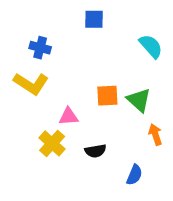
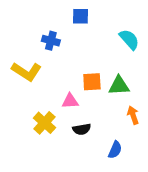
blue cross: (40, 48) -> (51, 41), moved
green triangle: (139, 100) -> (119, 86), turned -45
pink triangle: (69, 116) -> (70, 101), moved

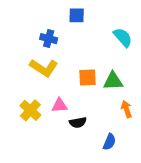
yellow L-shape: (27, 71) -> (44, 68), moved
pink triangle: (70, 101) -> (60, 105), moved
yellow cross: (44, 123) -> (30, 110), moved

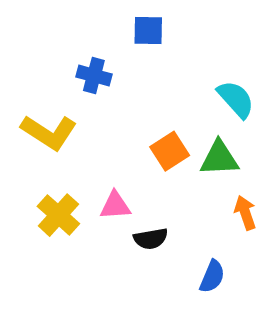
cyan semicircle: (123, 37) -> (236, 99), moved
yellow L-shape: (44, 68) -> (49, 132), moved
orange square: (88, 77) -> (170, 151), turned -30

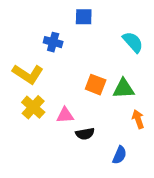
cyan semicircle: (236, 99) -> (133, 42), moved
orange square: (170, 151) -> (96, 85), turned -36
yellow cross: (58, 215) -> (33, 107), moved

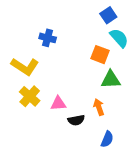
blue square: (84, 17) -> (108, 15), moved, turned -35
orange square: (96, 85) -> (100, 55), moved
orange arrow: (138, 119) -> (99, 107), moved

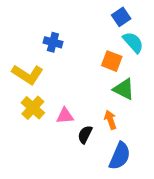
green triangle: (111, 80) -> (124, 89), turned 30
black semicircle: (76, 120) -> (85, 135), turned 126
blue semicircle: (107, 139) -> (120, 156), size x1.5

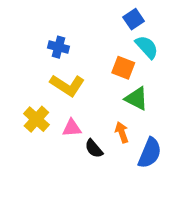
yellow L-shape: (28, 74) -> (67, 85), moved
black semicircle: (85, 135) -> (94, 149), turned -66
blue semicircle: (120, 156) -> (150, 153), moved

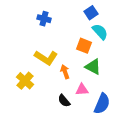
blue cross: (59, 47) -> (44, 19), moved
pink triangle: (72, 128) -> (82, 90), moved
orange arrow: (122, 132) -> (65, 72), moved

